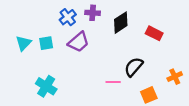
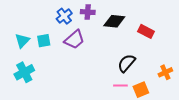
black diamond: (121, 23) -> (114, 21), turned 40
pink line: (113, 82) -> (120, 86), moved
cyan cross: (46, 86) -> (24, 72), moved, turned 30

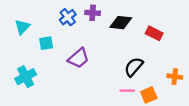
purple trapezoid: (74, 40) -> (79, 58), moved
cyan triangle: (22, 41) -> (22, 27), moved
orange cross: (165, 72) -> (175, 77), turned 32

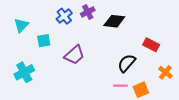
purple cross: (93, 13) -> (88, 12), turned -32
red rectangle: (154, 33) -> (151, 45), moved
orange cross: (175, 77) -> (165, 72), turned 32

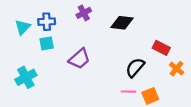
purple cross: (88, 12) -> (84, 13), moved
blue cross: (64, 16) -> (47, 22), moved, turned 35
orange cross: (165, 72) -> (177, 69), moved

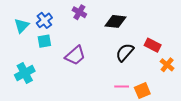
purple cross: (84, 13) -> (79, 12), turned -32
blue cross: (47, 22) -> (44, 20), turned -35
black semicircle: (135, 68) -> (125, 52), moved

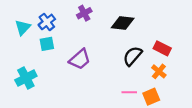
purple cross: (79, 12) -> (84, 13), turned 32
orange cross: (167, 65) -> (159, 71), moved

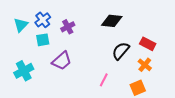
purple cross: (84, 13) -> (68, 27), moved
purple trapezoid: (80, 59) -> (62, 61), moved
pink line: (129, 92) -> (104, 80), moved, turned -64

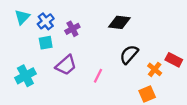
cyan triangle: (21, 25) -> (22, 17), moved
red rectangle: (148, 44) -> (174, 60), moved
pink line: (104, 80) -> (98, 76), moved

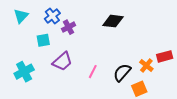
blue cross: (46, 21) -> (52, 16), moved
black semicircle: (129, 54) -> (122, 73), moved
red rectangle: (174, 60) -> (165, 56), turned -42

